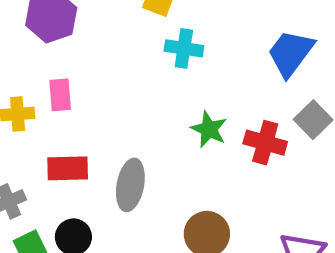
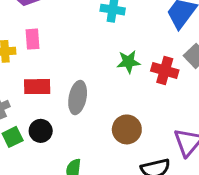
green star: (209, 129) -> (128, 62), turned -30

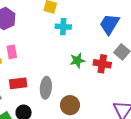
brown circle: (127, 129) -> (70, 105), moved

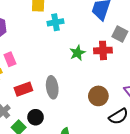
brown circle: (70, 105) -> (98, 96), moved

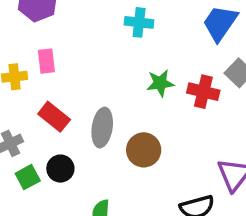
red rectangle: (23, 89) -> (54, 117), turned 42
brown circle: (98, 96) -> (144, 150), moved

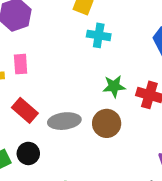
gray ellipse: (102, 128) -> (64, 121), turned 72
brown circle: (144, 150) -> (107, 123), moved

